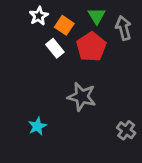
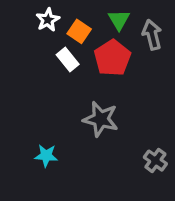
cyan star: (37, 126) -> (46, 156), turned 30

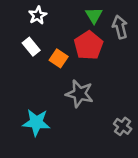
orange square: (79, 31) -> (59, 58), moved
white rectangle: (68, 60) -> (31, 47), moved
cyan star: (46, 156) -> (36, 122), size x1.5

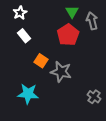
white star: (38, 15) -> (20, 13), moved
orange square: (59, 58) -> (41, 61), moved

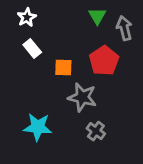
red pentagon: (68, 35) -> (104, 61), moved
orange square: (41, 61) -> (63, 67), moved, turned -32
gray cross: (94, 97) -> (96, 131), moved

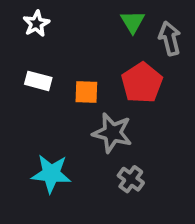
white rectangle: (32, 48) -> (38, 81), moved, turned -36

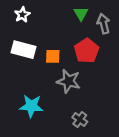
white rectangle: (38, 81) -> (23, 50), size x1.5
gray cross: (131, 179) -> (80, 120), moved

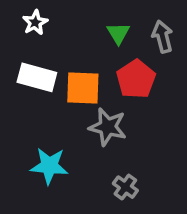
green triangle: (81, 14) -> (118, 33), moved
orange square: (53, 56) -> (83, 88), size x1.5

